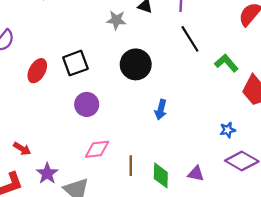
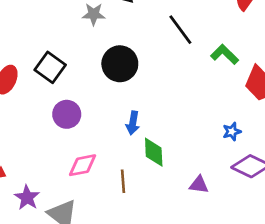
black square: (75, 63) -> (50, 67), turned -30
blue arrow: (161, 110) -> (133, 123), moved
green diamond: (161, 175) -> (154, 152), moved

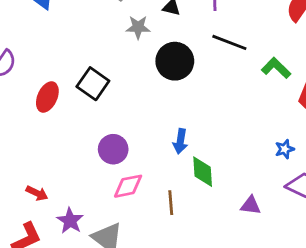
black line: (180, 30) -> (229, 42), turned -32
black circle: (120, 64) -> (175, 61), moved
purple circle: (67, 114) -> (113, 149), moved

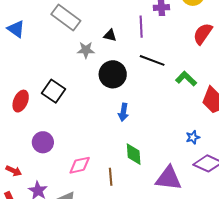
blue arrow: (180, 141) -> (123, 112), moved
purple circle: (113, 149) -> (43, 142), moved
purple triangle: (251, 205) -> (168, 178), size x1.8

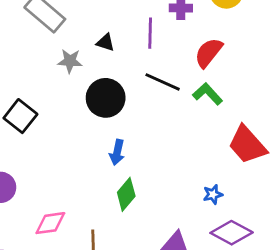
red semicircle: (203, 34) -> (209, 53), moved
green L-shape: (186, 79) -> (208, 94), moved
green diamond: (134, 154) -> (126, 194), moved, turned 40

